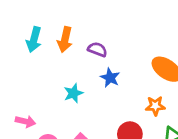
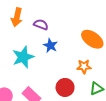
cyan star: (73, 93) -> (23, 57), size x1.5

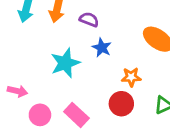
orange star: (84, 66) -> (131, 77), moved

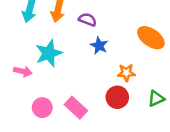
cyan star: (65, 63) -> (49, 53), moved
pink arrow: (18, 91) -> (23, 71), moved

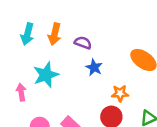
pink arrow: (23, 71) -> (21, 92), turned -112

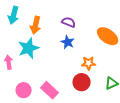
orange arrow: (55, 34) -> (36, 25), moved
purple semicircle: (83, 43) -> (69, 22), moved

